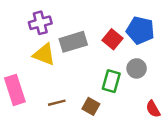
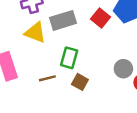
gray circle: (137, 68) -> (123, 69), moved
green rectangle: (111, 81) -> (69, 58), moved

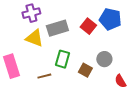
gray circle: (123, 69) -> (104, 59), moved
brown square: (80, 82) -> (85, 70), moved

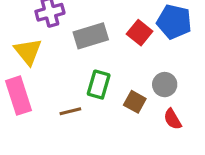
yellow triangle: (34, 38) -> (28, 52), moved, turned 30
red semicircle: (120, 81) -> (173, 119), moved

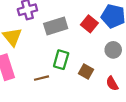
gray circle: (165, 85) -> (113, 50), moved

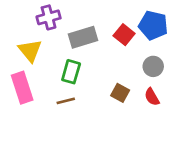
green rectangle: (61, 60) -> (71, 72), moved
red semicircle: (112, 84) -> (152, 97), moved

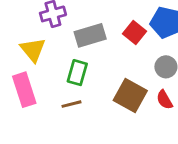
brown square: (120, 93) -> (130, 95), size x1.6

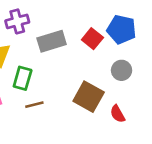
green rectangle: (77, 73) -> (23, 78), moved
red semicircle: (165, 100) -> (118, 114), moved

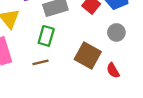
green rectangle: (23, 78) -> (46, 36), moved

